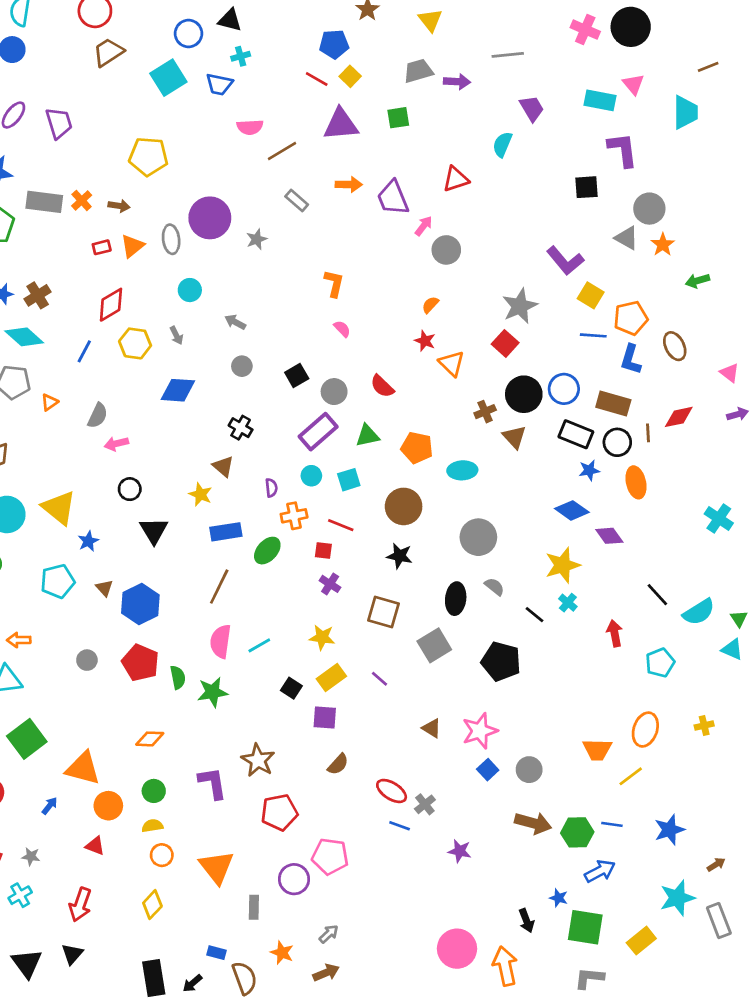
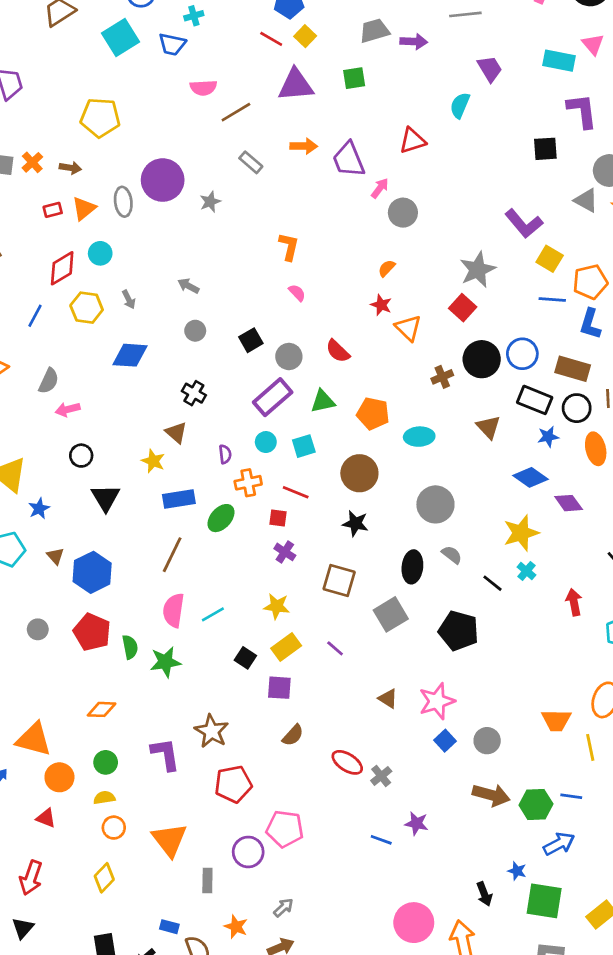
cyan circle: (190, 290) -> (100, 253), moved
brown triangle: (514, 437) -> (488, 427), moved
yellow line: (631, 776) -> (590, 747), turned -65
blue line: (400, 826) -> (381, 840), moved

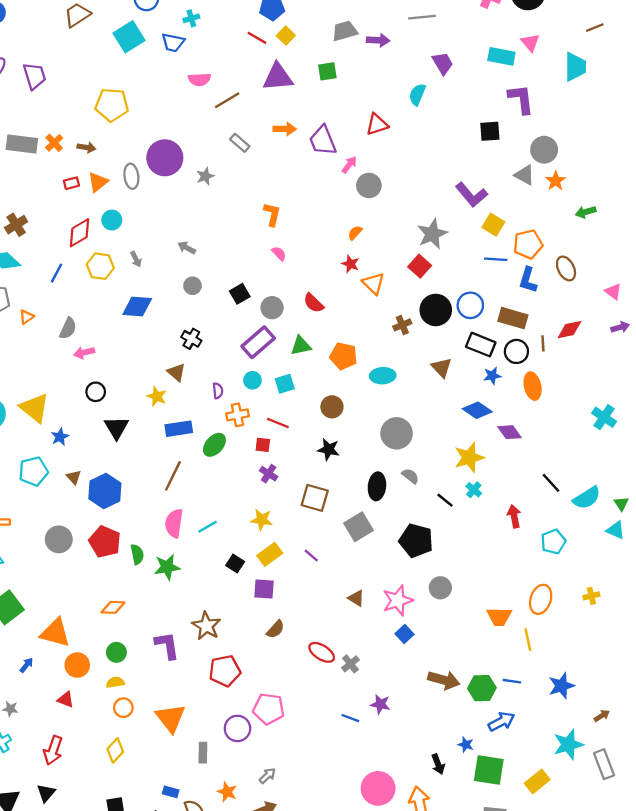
brown circle: (359, 473) -> (332, 407), size x0.7
gray circle: (38, 629) -> (59, 539), size x1.5
gray circle: (487, 741) -> (440, 588), moved

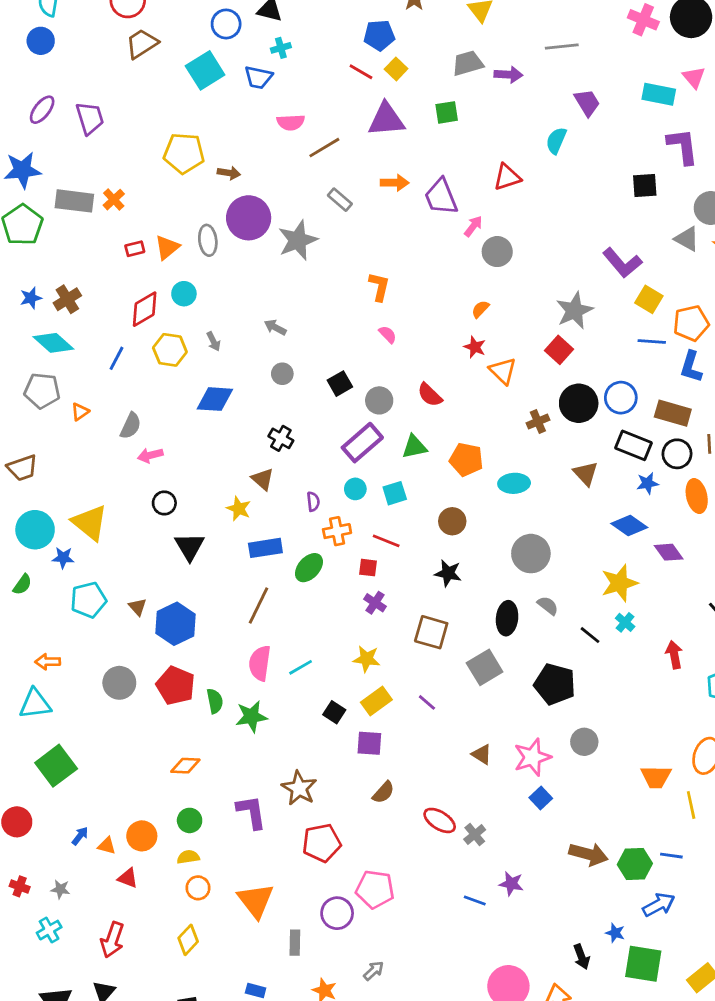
brown arrow: (86, 147) -> (229, 173), moved
gray star: (205, 176) -> (298, 240), size x1.8
blue star: (60, 437) -> (63, 558), moved, turned 30
orange triangle: (55, 633) -> (107, 846), moved, size x0.5

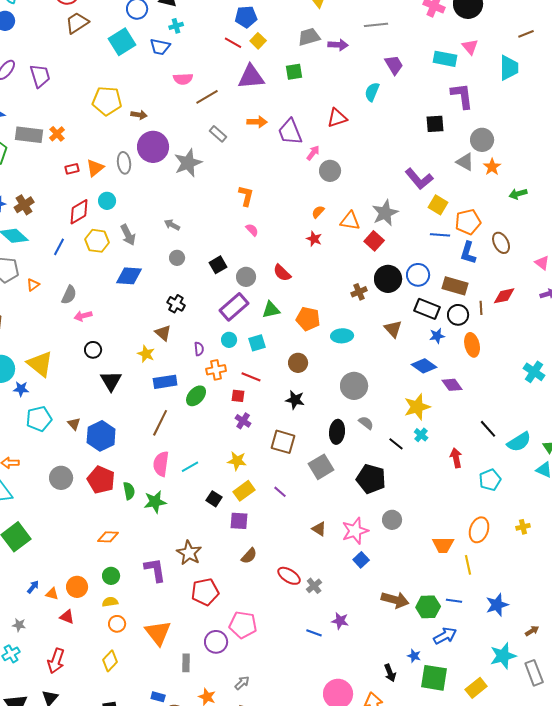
gray arrow: (213, 341) -> (128, 235), size x1.5
orange triangle: (503, 371) -> (350, 221), moved, turned -35

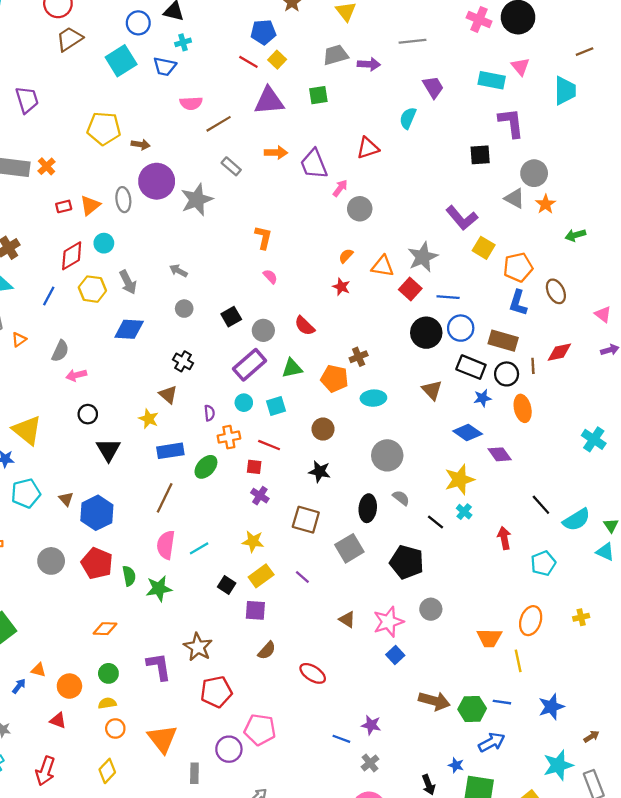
blue line: (440, 235) -> (448, 297), moved
brown cross: (359, 292) -> (359, 357), moved
gray cross: (314, 586) -> (370, 763), moved
orange triangle: (52, 594) -> (38, 670), moved

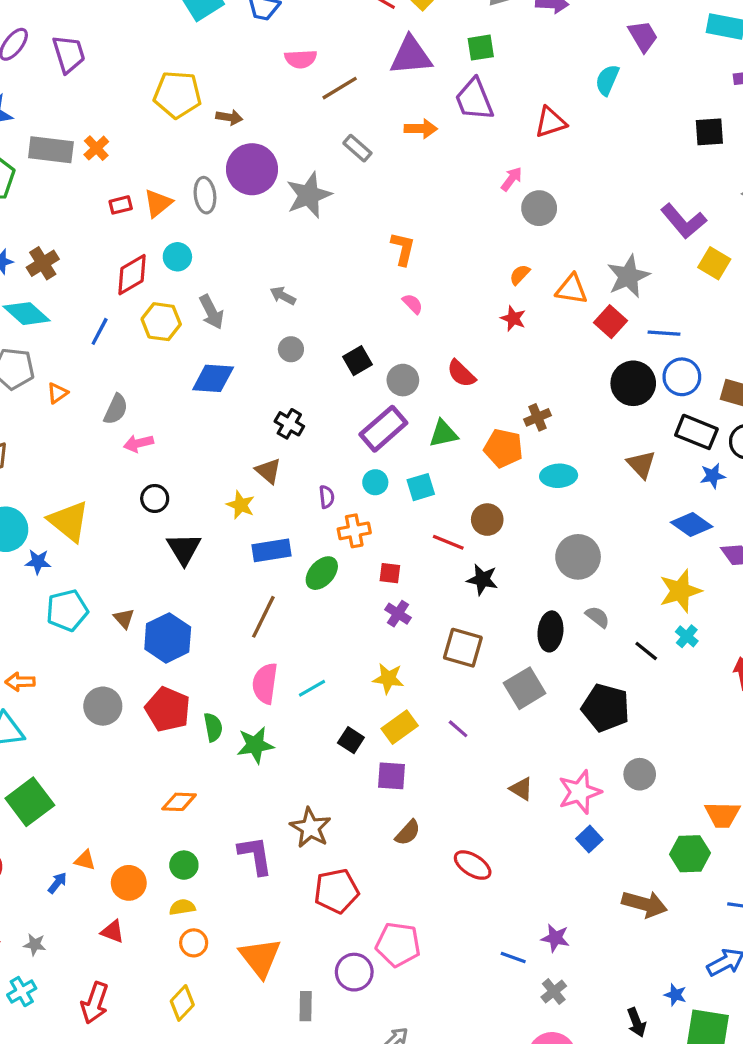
purple trapezoid: (314, 164) -> (474, 99), moved
red line: (269, 445) -> (448, 542), moved
green hexagon: (472, 709) -> (690, 854), moved

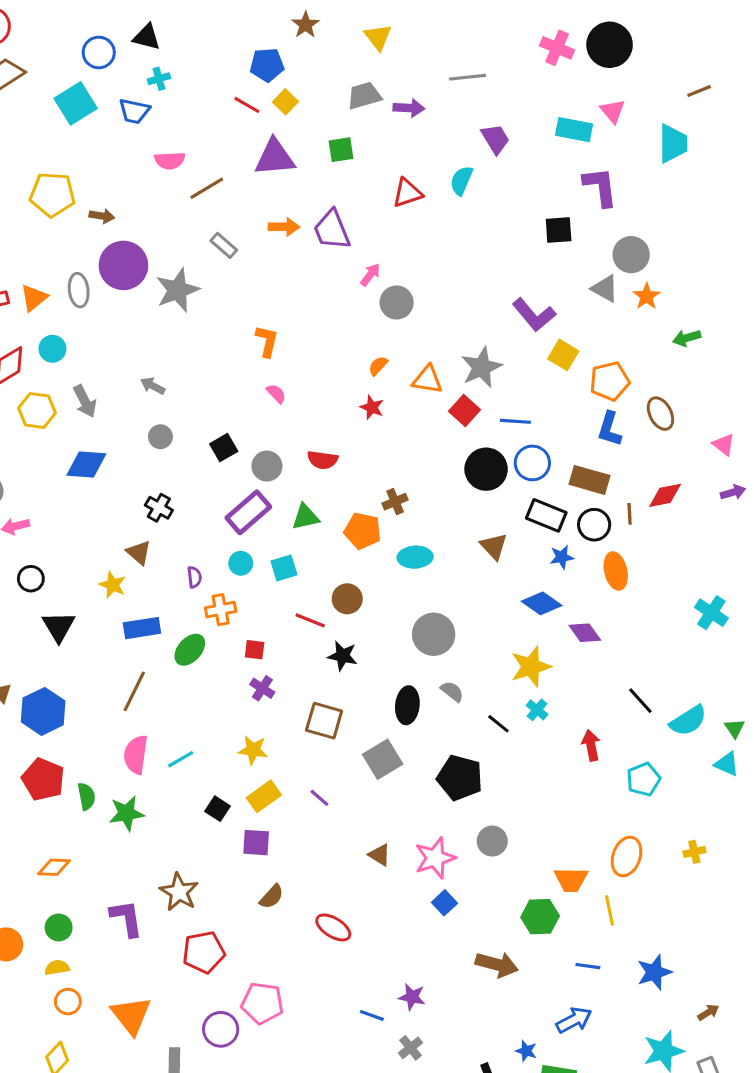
purple trapezoid: (474, 99) -> (332, 230), moved
red triangle: (550, 122) -> (407, 193), moved
red semicircle: (461, 374) -> (322, 460), turned -36

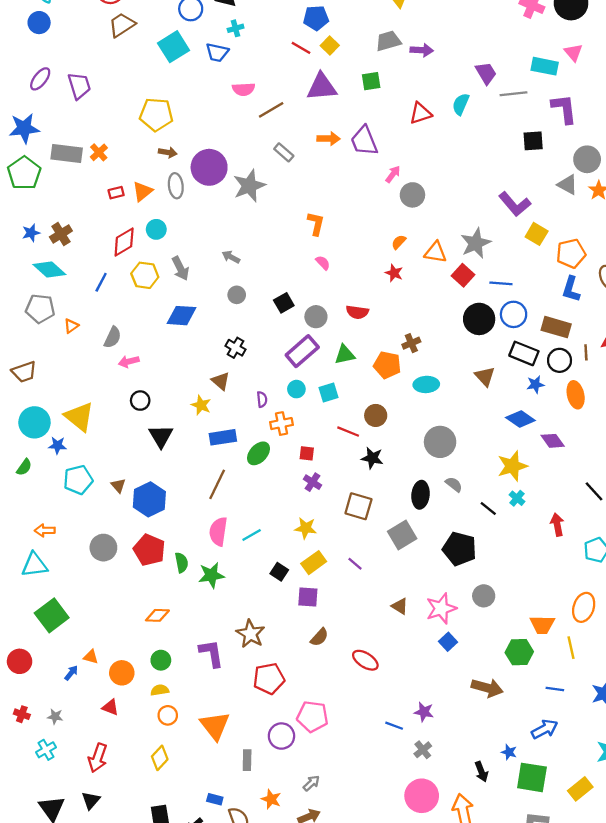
gray line: (468, 77) -> (514, 94), moved
brown arrow: (102, 216) -> (168, 152), moved

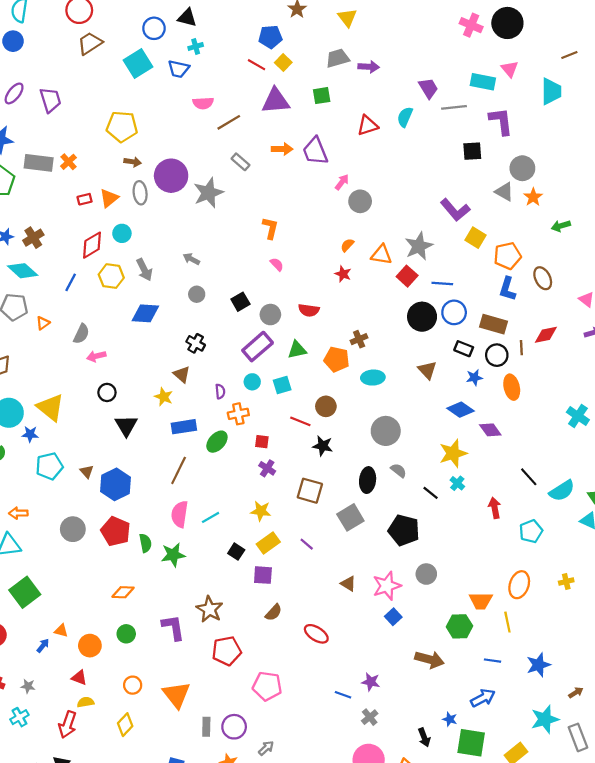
black rectangle: (524, 353) -> (464, 349), size x0.7
yellow semicircle: (160, 690) -> (86, 702), moved
purple circle: (281, 736) -> (234, 727), moved

